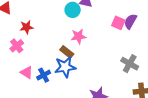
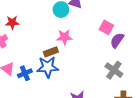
purple semicircle: (130, 21) -> (117, 40), moved
brown rectangle: (67, 52) -> (51, 52), turned -64

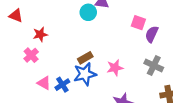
pink star: (64, 37) -> (115, 68), moved

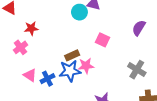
pink square: (138, 23) -> (102, 40), moved
purple semicircle: (152, 34) -> (139, 28), moved
pink star: (115, 68) -> (86, 66), moved

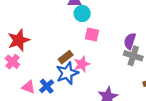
cyan circle: (79, 12) -> (82, 13), moved
red star: (31, 28) -> (19, 40), size x1.5
purple semicircle: (139, 28) -> (130, 41), moved

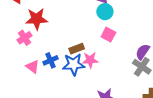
blue cross: (47, 86) -> (51, 60), moved

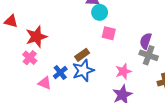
pink star: (90, 60) -> (123, 71), moved

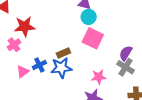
pink square: (109, 33) -> (93, 38), size x1.5
pink triangle: (45, 83) -> (23, 72), turned 48

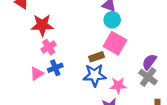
pink cross: (14, 45) -> (49, 47), moved
brown rectangle: (63, 53) -> (96, 57), moved
blue star: (61, 68) -> (95, 75), moved

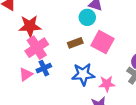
cyan circle: (112, 20) -> (87, 17), moved
pink cross: (49, 47) -> (37, 48), size x1.5
brown rectangle: (96, 57) -> (75, 43), moved

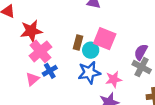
cyan circle: (87, 17) -> (91, 50), moved
brown rectangle: (75, 43) -> (78, 42), turned -48

